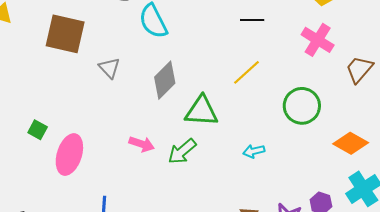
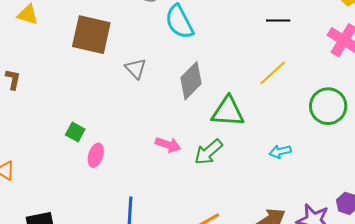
green square: (38, 130) -> (75, 132), moved
pink ellipse: (69, 154) -> (96, 155), size x0.6

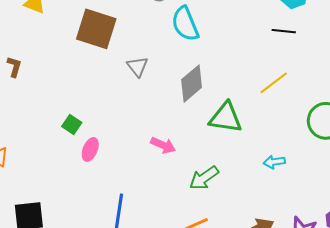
green arrow: (208, 152) -> (204, 178), moved

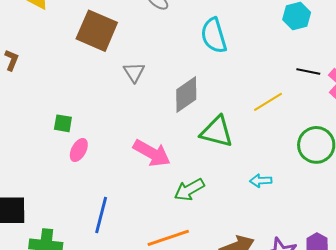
cyan semicircle: (185, 24) -> (214, 36), moved
black line: (284, 31) -> (308, 72), moved
green square: (72, 124) -> (63, 123), turned -30
pink arrow: (163, 145) -> (152, 153), size x1.5

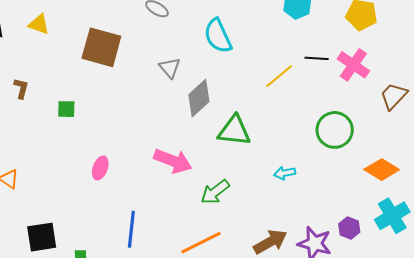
gray triangle: (134, 72) -> (170, 68), moved
yellow line: (268, 102) -> (279, 76), moved
green square: (63, 123) -> (66, 109), moved

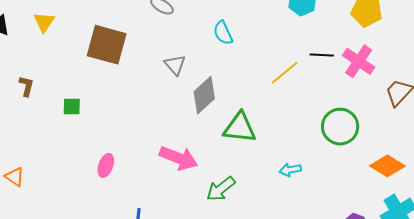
yellow triangle: (39, 24) -> (44, 22), turned 45
cyan semicircle: (218, 36) -> (223, 33), size x0.7

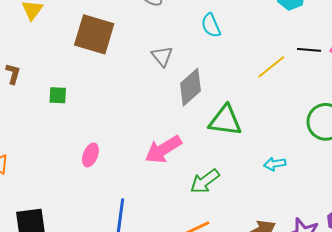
pink arrow: (178, 158) -> (163, 149), turned 126

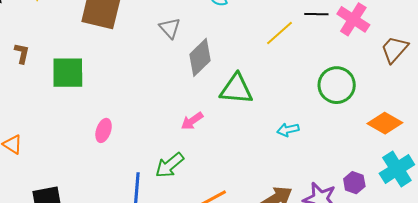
green square: (58, 95) -> (68, 73), size x1.8
pink arrow: (163, 149) -> (192, 121), moved, size x0.6
green arrow: (205, 181) -> (170, 165), moved

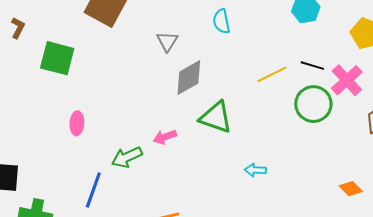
green circle: (337, 85) -> (313, 104), moved
orange diamond: (385, 123) -> (351, 189), size x0.7
pink ellipse: (104, 130) -> (77, 123), turned -30
green arrow: (170, 165) -> (127, 157), moved

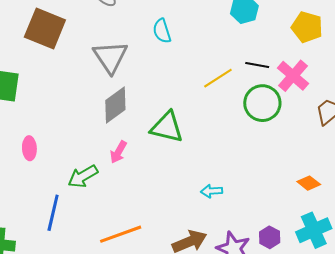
gray triangle: (167, 41) -> (110, 57), size x1.6
gray diamond: (189, 78) -> (115, 105), moved
pink arrow: (165, 137) -> (118, 152), turned -35
cyan arrow: (255, 170) -> (212, 191), moved

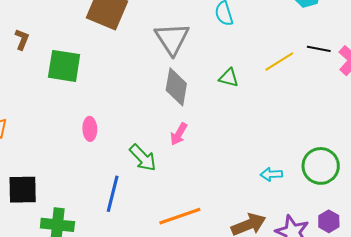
green circle: (262, 103) -> (321, 166), moved
gray diamond: (115, 105) -> (176, 87), turned -45
green triangle: (167, 127) -> (229, 78), moved, size x0.6
green arrow: (83, 176) -> (143, 158), turned -104

